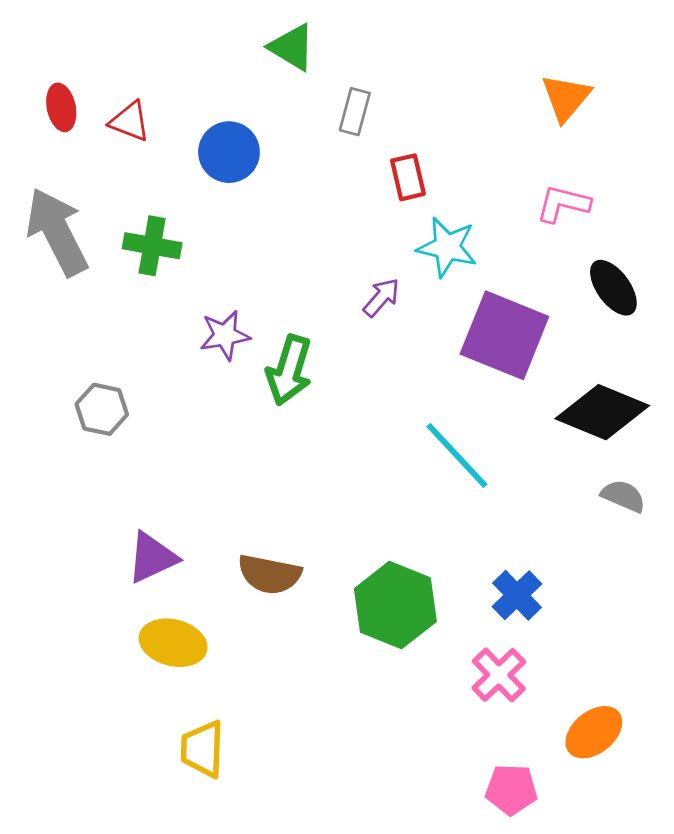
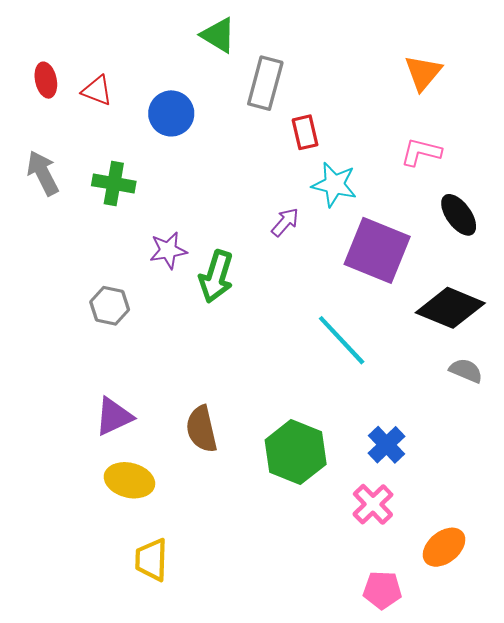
gray rectangle: (355, 112) -> (265, 83), size x1.5
gray arrow: (57, 232) -> (43, 173), size x0.7
gray hexagon: (102, 409) -> (110, 306), moved
brown semicircle: (270, 574) -> (202, 429), turned 66

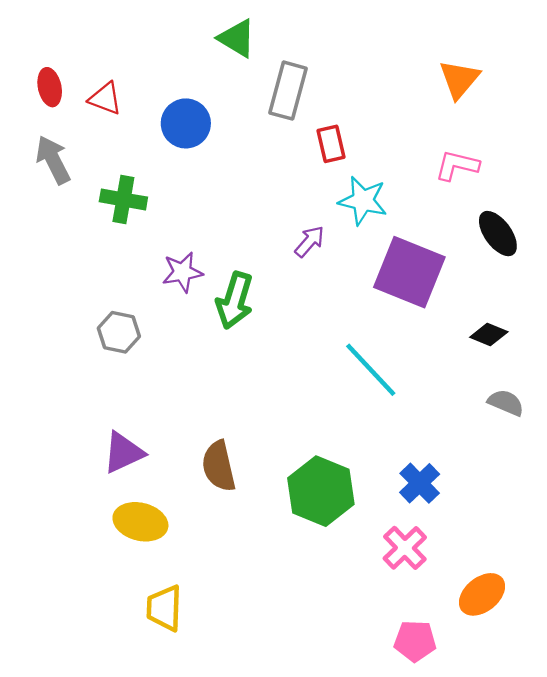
gray arrow: (43, 173) -> (53, 160), moved
black diamond: (450, 308) -> (489, 335), size x0.5

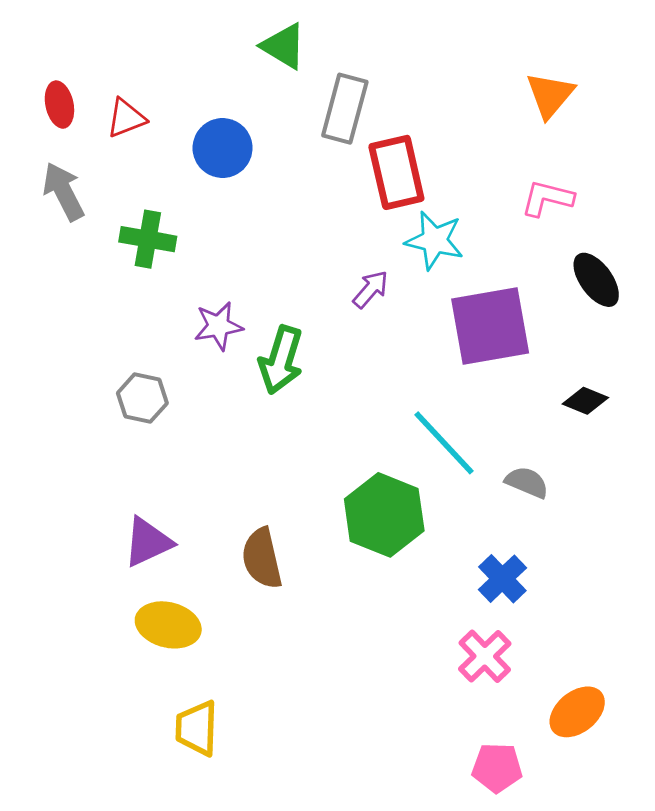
red triangle: (105, 98) -> (126, 118), turned -42
red rectangle: (331, 144) -> (396, 172), size x1.6
purple square: (409, 272) -> (490, 326), turned -32
gray semicircle: (506, 403) -> (527, 482), moved
green hexagon: (321, 491) -> (384, 515), moved

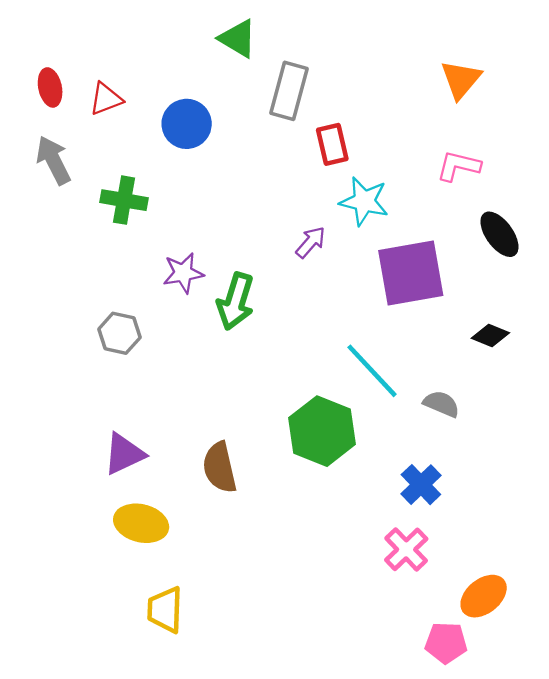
red rectangle: (396, 172) -> (332, 144), size x0.7
pink pentagon: (497, 768) -> (446, 643), moved

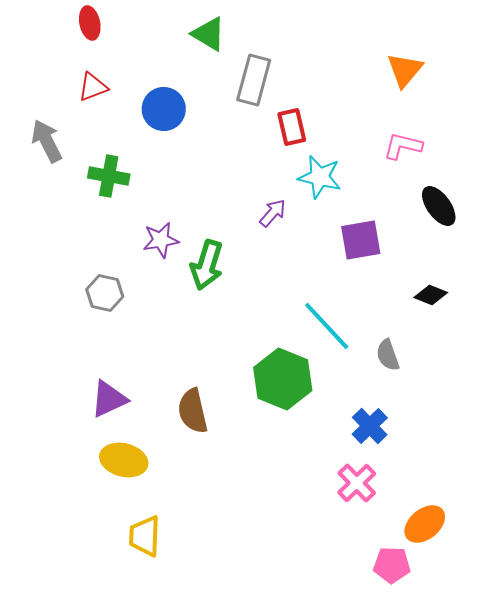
red ellipse: (50, 87) -> (90, 23), moved
purple square: (411, 273) -> (361, 240), size x0.7
gray semicircle: (441, 404) -> (388, 355), turned -132

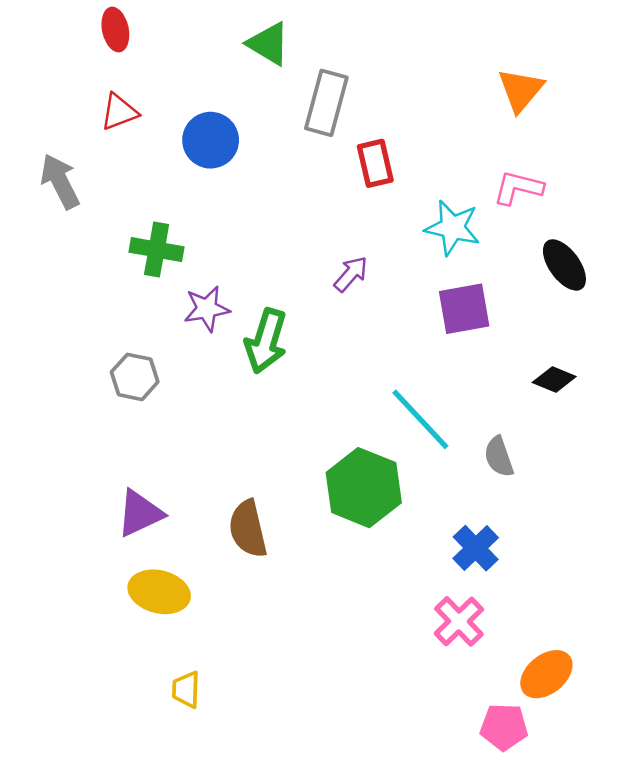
green cross: (109, 176) -> (157, 250), moved
cyan star: (320, 177) -> (452, 228), moved
yellow trapezoid: (145, 536) -> (186, 690), size x0.7

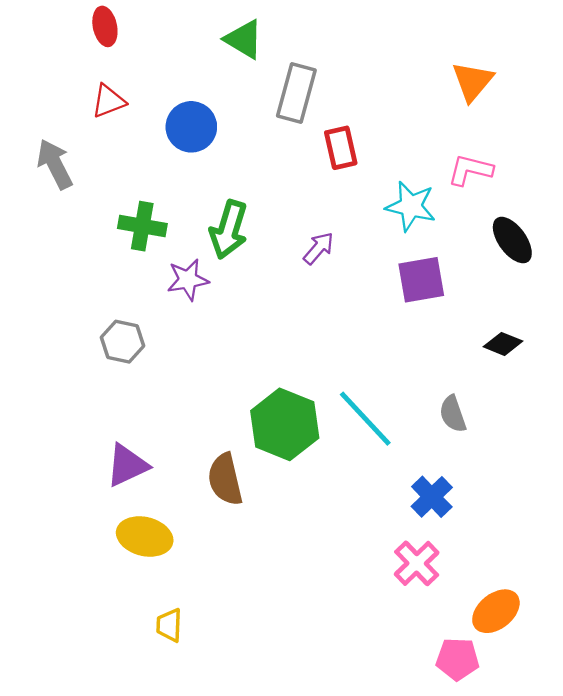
green arrow: (266, 341) -> (229, 230), moved
cyan line: (420, 419) -> (365, 419), moved
green hexagon: (364, 488) -> (285, 424), moved

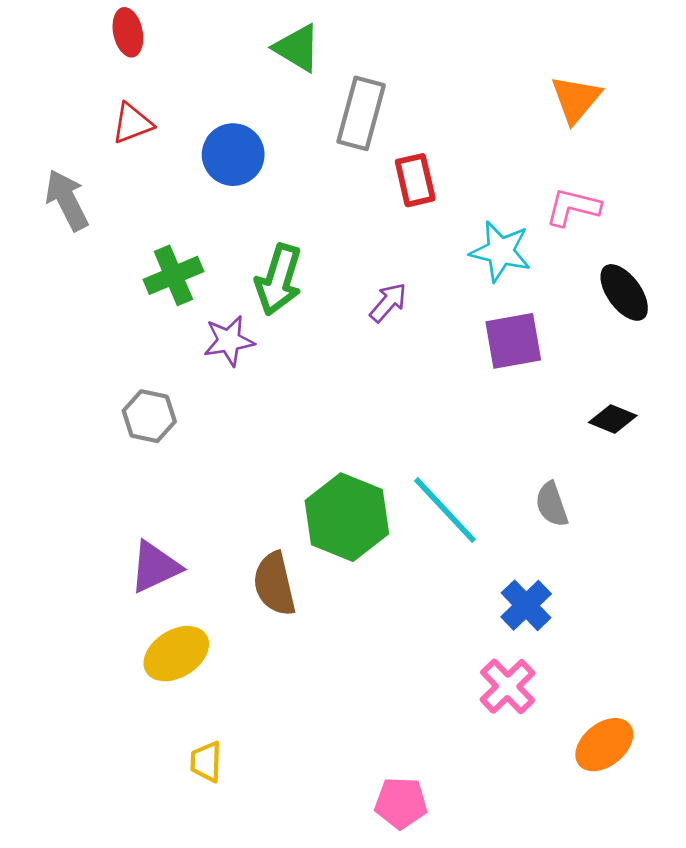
green cross: (142, 226) -> (173, 275), turned -33
yellow ellipse: (145, 537) -> (176, 654), turned -46
pink pentagon: (457, 659) -> (401, 803), moved

